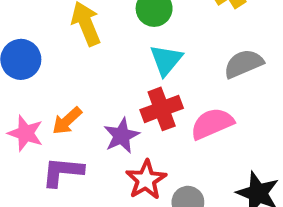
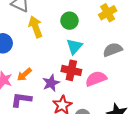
red cross: (162, 109) -> (71, 70), turned 30

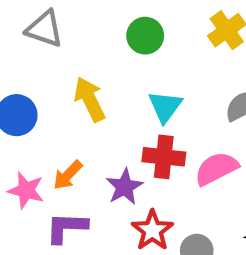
green circle: (69, 21) -> (145, 36), moved
yellow arrow: (36, 27) -> (90, 99), moved

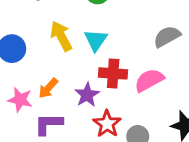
cyan triangle: (165, 107) -> (96, 40), moved

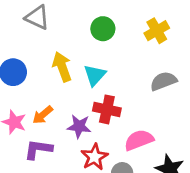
pink semicircle: (149, 80) -> (139, 140), moved
purple star: (87, 95) -> (79, 126), turned 30

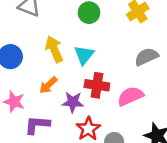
orange arrow: (43, 115) -> (48, 85), moved
pink semicircle: (139, 140) -> (130, 96), moved

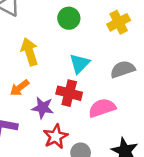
cyan triangle: (84, 55) -> (80, 64), moved

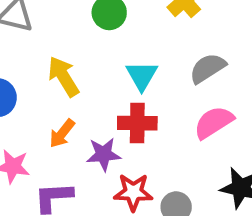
pink semicircle: (102, 108) -> (214, 122), moved
red star: (56, 137) -> (133, 192), turned -30

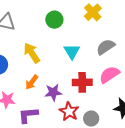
red cross: (137, 123) -> (82, 82), moved
red star: (133, 192) -> (69, 111), turned 30

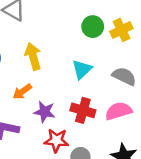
green circle: (54, 20) -> (93, 27), moved
gray semicircle: (106, 47) -> (124, 76), turned 42
red star: (69, 111) -> (56, 140), turned 30

